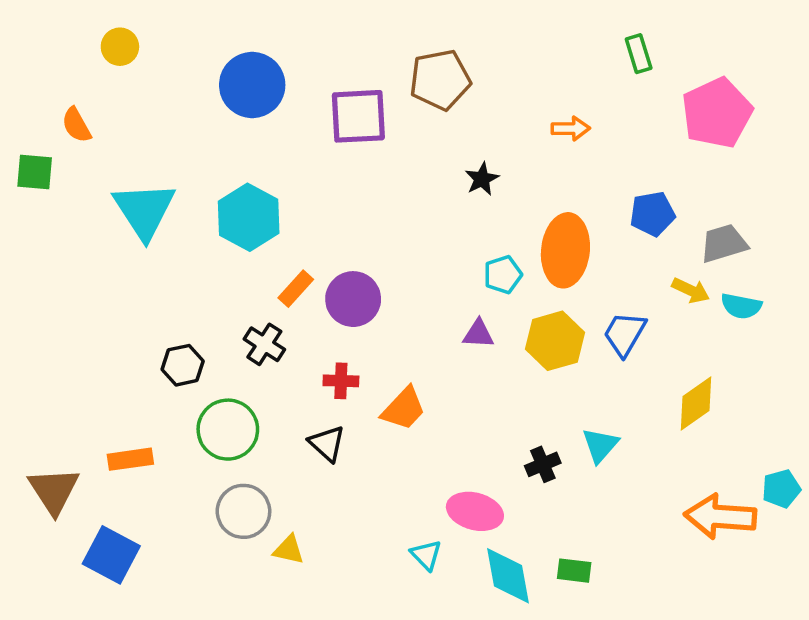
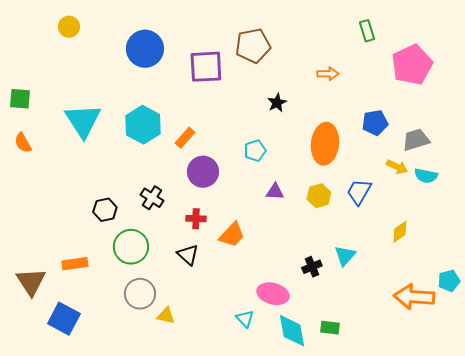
orange semicircle: (76, 125) -> (23, 143), moved
cyan pentagon: (503, 275) -> (255, 151), moved
orange rectangle: (296, 289) -> (185, 138), moved
yellow hexagon: (555, 341) -> (319, 196), size x0.7
yellow diamond: (696, 403) -> (400, 232), size x0.7

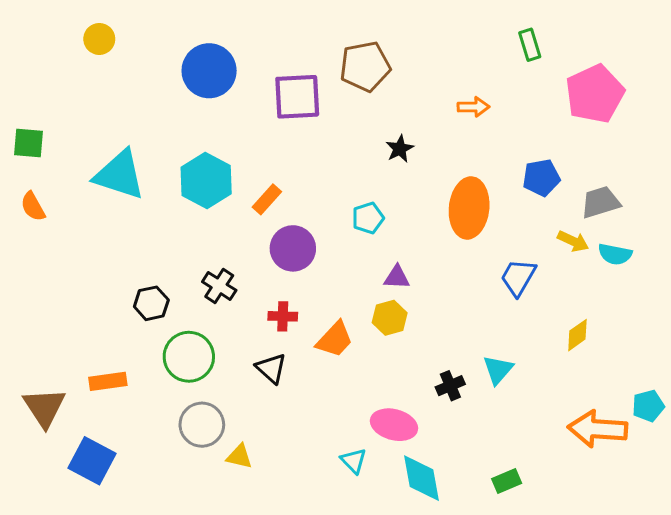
cyan triangle: (83, 121) -> (120, 175), turned -39
yellow hexagon: (319, 196) -> (390, 318), moved
green rectangle: (330, 328) -> (507, 481), moved, turned -30

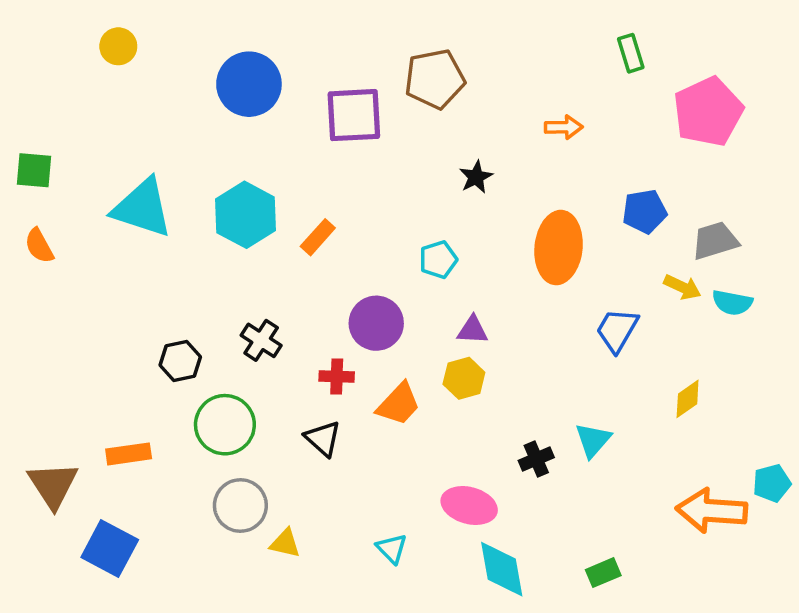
purple circle: (293, 248) -> (376, 323), moved
cyan triangle: (354, 461) -> (392, 548), moved

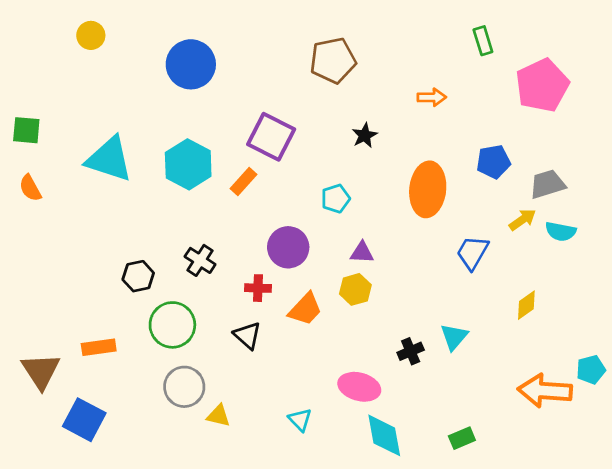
purple square: (354, 115) -> (271, 137), moved, turned 30
yellow arrow: (682, 287) -> (522, 220), turned -60

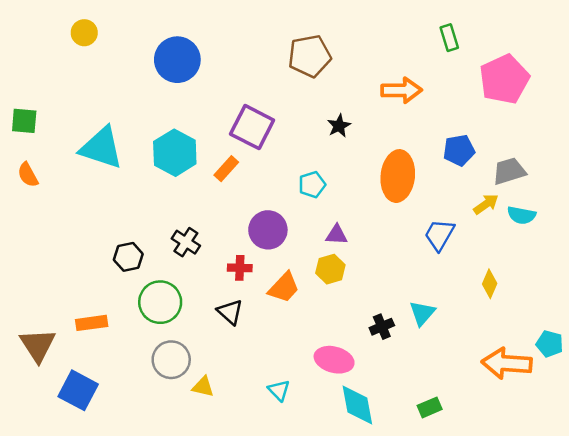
orange arrow: (432, 97) -> (401, 90), size x1.5
yellow diamond: (526, 305) -> (490, 284), turned -32
cyan pentagon: (591, 370) -> (550, 344), turned 30

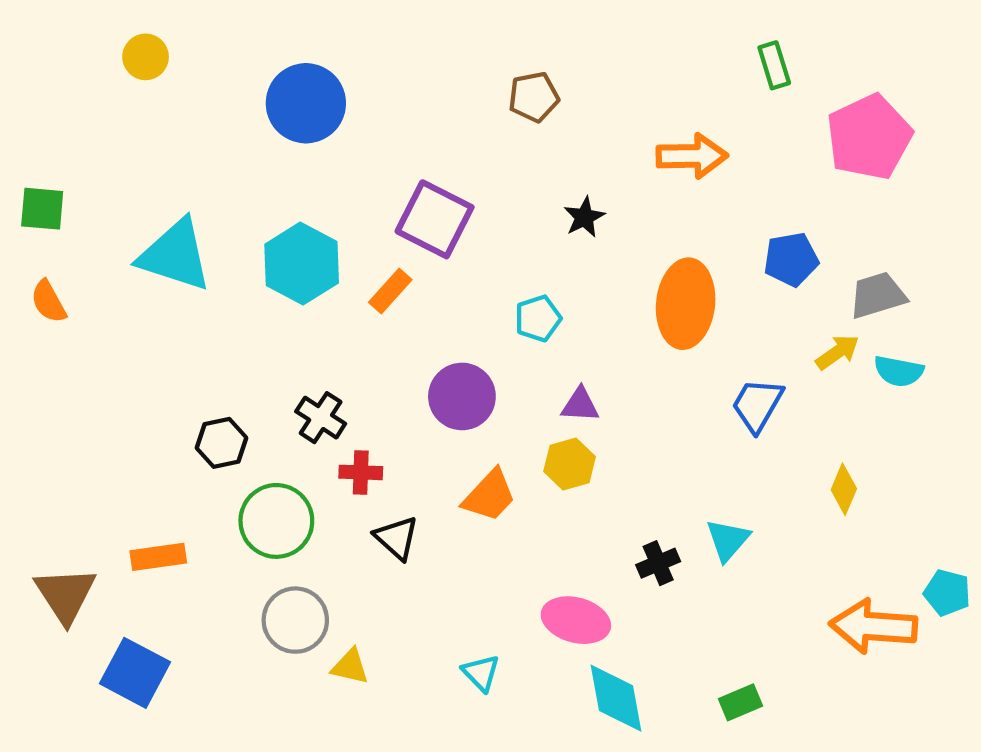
brown pentagon: (310, 56) -> (534, 97), size x0.7
red cross: (240, 268) -> (361, 472), moved

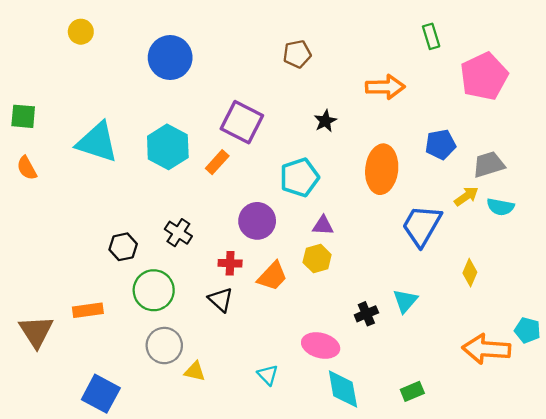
cyan pentagon: (538, 318) -> (299, 177), size x1.5
blue trapezoid: (757, 405) -> (422, 226), size x1.4
red cross: (361, 472) -> (230, 263), moved
blue square: (135, 673) -> (101, 394), moved

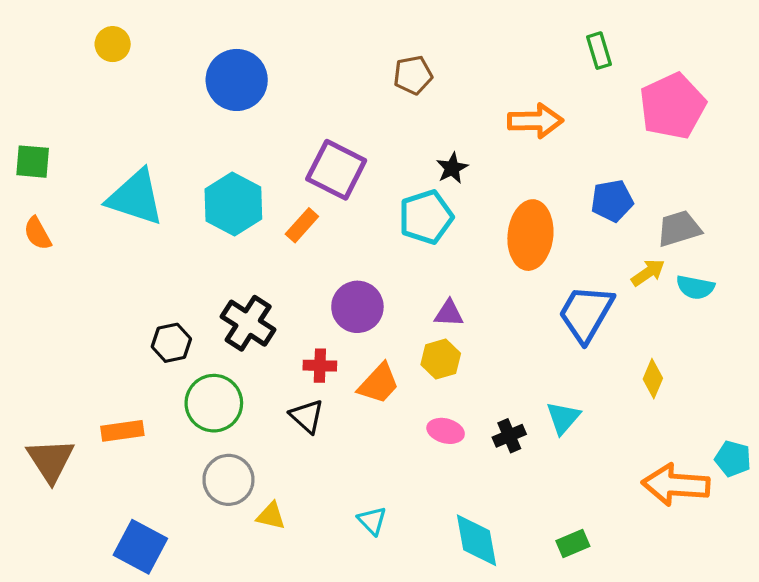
cyan pentagon: (299, 177) -> (426, 217), moved
black cross: (178, 233) -> (248, 323), size x1.4
pink ellipse: (321, 346) -> (446, 431), moved, size x0.7

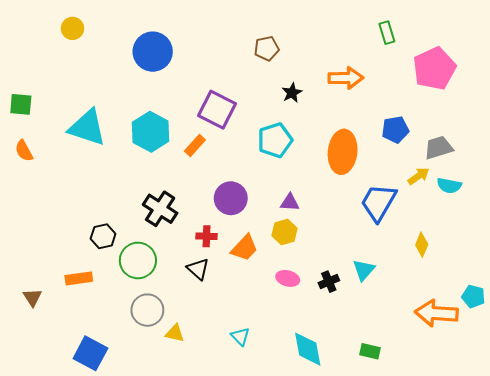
black star: (452, 168) -> (292, 93), moved
black hexagon: (171, 343) -> (103, 236), moved
brown triangle: (51, 460) -> (32, 297), size x0.6
green rectangle: (573, 544) -> (370, 351), turned 36

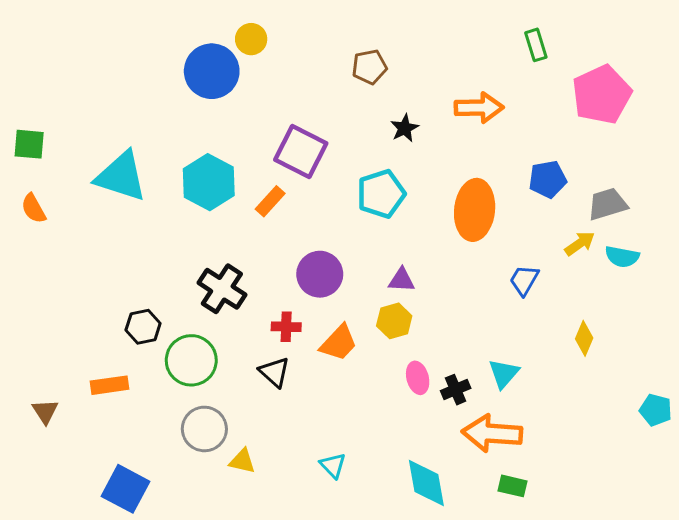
yellow circle: (72, 28) -> (251, 39), moved
blue trapezoid: (378, 202) -> (524, 280), size x0.6
pink ellipse: (288, 278) -> (418, 378), moved, turned 60
orange arrow: (436, 313) -> (492, 433), moved

